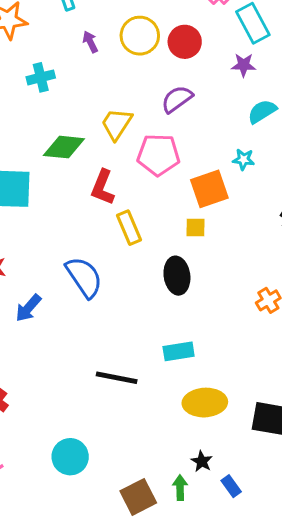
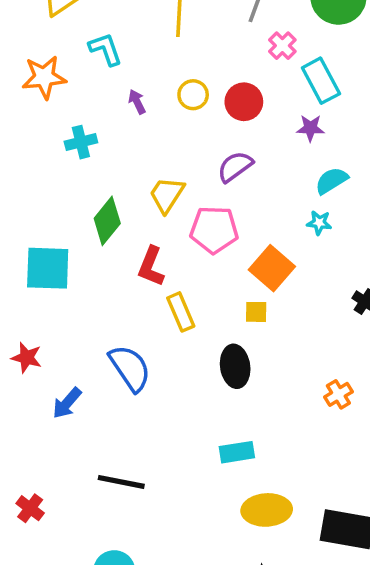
yellow circle: (140, 36) -> (193, 95), size x0.7
green diamond: (64, 147) -> (107, 221), turned -57
cyan star: (244, 159) -> (319, 223), moved
orange square: (209, 189) -> (272, 268), turned -30
black line: (117, 378) -> (121, 482), moved

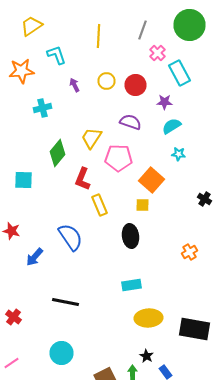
purple star: (310, 128) -> (164, 102), moved
purple semicircle: (235, 167) -> (130, 122), turned 55
cyan semicircle: (331, 181) -> (172, 126), moved
cyan square: (48, 268) -> (24, 180), size x0.7

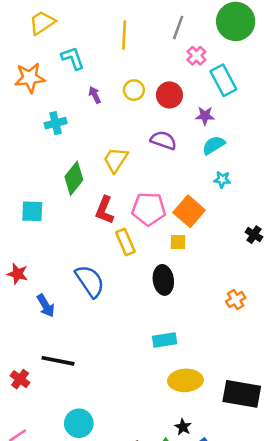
pink pentagon: (118, 158) -> (149, 209), moved
blue arrow: (34, 257) -> (46, 306), turned -72
black line: (66, 302) -> (58, 361), moved

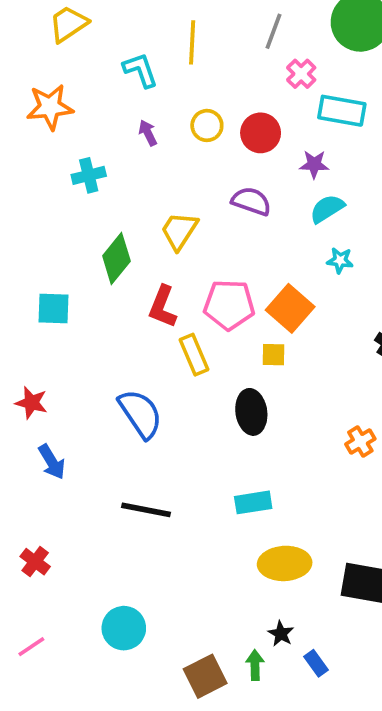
cyan L-shape: (73, 58) -> (140, 70), moved
cyan rectangle: (223, 80) -> (342, 111), turned -52
blue arrow: (46, 306) -> (52, 462), moved
black line: (58, 361) -> (146, 510), moved

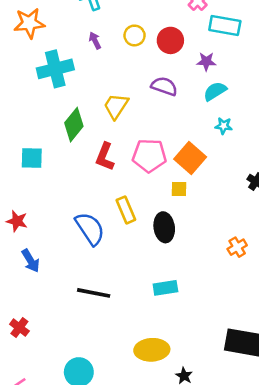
cyan cross: (89, 175) -> (55, 69), size x1.6
yellow rectangle: (194, 355) -> (126, 210), moved
yellow ellipse: (285, 563) -> (152, 350), moved

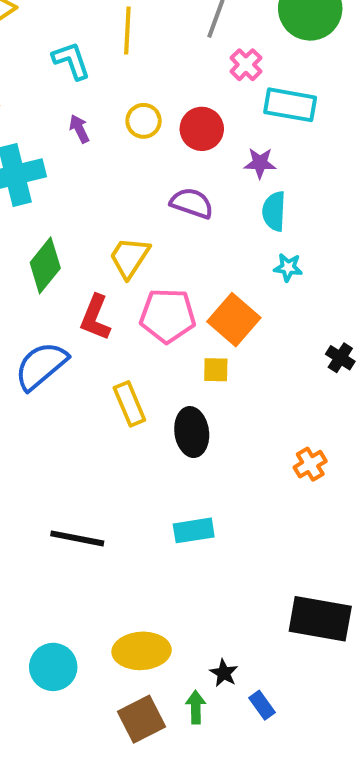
cyan semicircle: (215, 91) -> (274, 211), turned -55
yellow trapezoid: (116, 106) -> (129, 257), moved
blue semicircle: (90, 229) -> (41, 366), moved, turned -96
yellow ellipse: (152, 350) -> (142, 651), moved

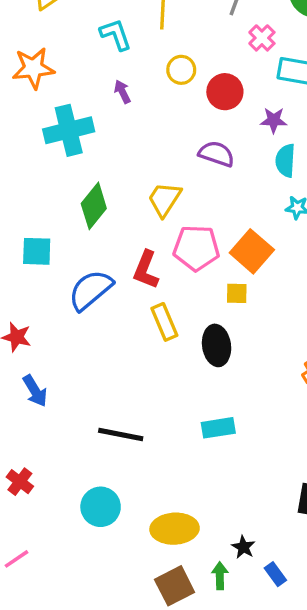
yellow circle: (144, 121) -> (181, 70), moved
red L-shape: (95, 318) -> (146, 270), moved
cyan circle: (53, 667) -> (101, 507), moved

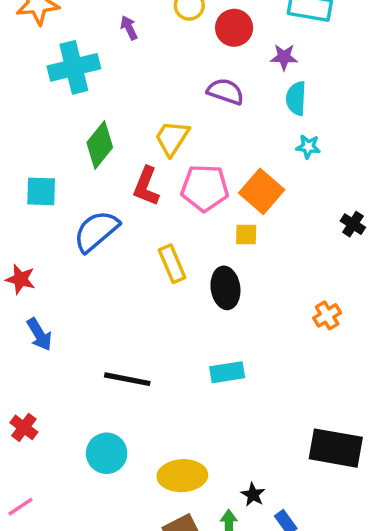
red L-shape: (146, 270) -> (146, 186), moved

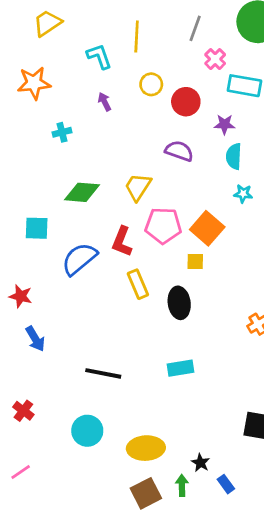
cyan cross: (74, 67) -> (62, 132), size x0.5
green diamond: (100, 145) -> (82, 192), turned 56
red L-shape: (146, 186) -> (122, 242), moved

